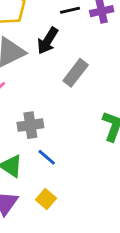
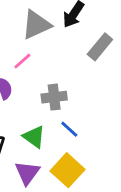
yellow square: (46, 199) -> (68, 170), size x1.6

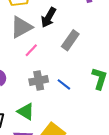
pink line: (22, 61) -> (31, 50), moved
blue line: (69, 129) -> (64, 84), moved

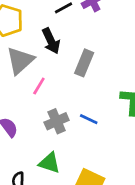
black arrow: (49, 17) -> (51, 41), turned -42

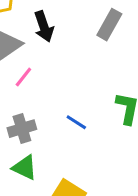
gray rectangle: (84, 63) -> (109, 25), moved
gray cross: (57, 121) -> (22, 129), moved

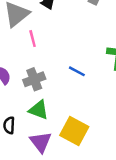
pink line: (23, 77) -> (33, 39), turned -49

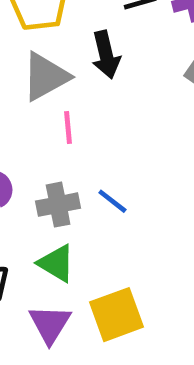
blue line: (77, 71) -> (112, 201), moved
yellow square: (74, 131) -> (116, 315), turned 32

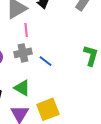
gray cross: (58, 205) -> (23, 53), moved

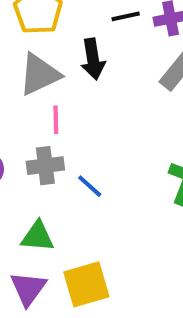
green triangle: (22, 88) -> (38, 236), turned -30

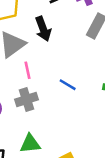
blue line: (90, 186) -> (68, 85), moved

